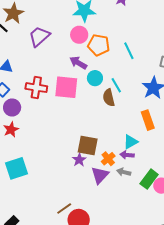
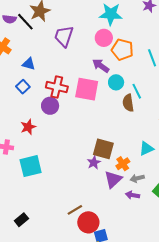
purple trapezoid: (39, 36) -> (64, 36), turned -35
purple circle: (12, 108) -> (50, 106), moved
purple arrow: (127, 155) -> (133, 195), moved
gray arrow: (124, 172) -> (137, 178), turned -32

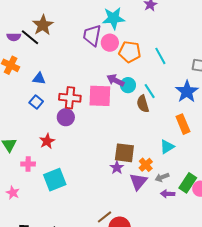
purple trapezoid: (64, 36) -> (92, 35), moved
purple arrow: (101, 66) -> (115, 80), moved
purple arrow: (133, 195) -> (168, 194), moved

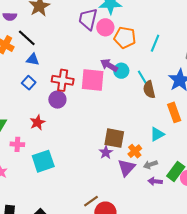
black line: (30, 37) -> (27, 38), moved
cyan line: (160, 56) -> (155, 43), turned 48
brown semicircle: (143, 104) -> (149, 89), moved

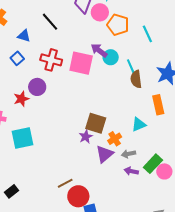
black line: (27, 38) -> (50, 22), moved
cyan line: (155, 43) -> (147, 34), turned -54
purple circle: (57, 100) -> (37, 87), moved

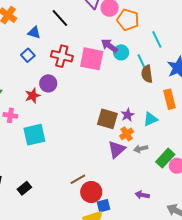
cyan line: (147, 34) -> (157, 39), moved
purple star: (86, 137) -> (128, 115), moved
purple arrow: (131, 171) -> (142, 195), moved

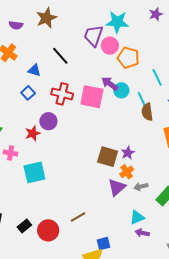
cyan triangle: (150, 119) -> (137, 217), moved
red circle: (91, 192) -> (48, 230), moved

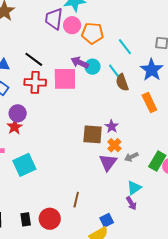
black line: (60, 56) -> (34, 59), moved
purple circle: (48, 121) -> (18, 113), moved
brown line: (78, 217) -> (76, 200), turned -35
black rectangle: (24, 226) -> (26, 219), turned -48
purple arrow: (142, 233) -> (131, 203), moved, turned -120

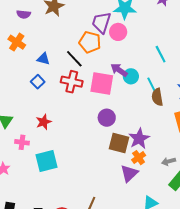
orange pentagon: (92, 33) -> (90, 42), moved
cyan line: (125, 47) -> (161, 54), moved
purple circle: (18, 113) -> (107, 118), moved
purple star: (112, 126) -> (139, 139), size x1.5
gray arrow: (131, 157) -> (169, 161), moved

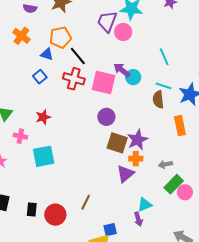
orange pentagon: (90, 42) -> (60, 37), moved, turned -30
cyan line: (152, 85) -> (163, 86), moved, turned -49
orange cross: (139, 158) -> (136, 159), turned 32

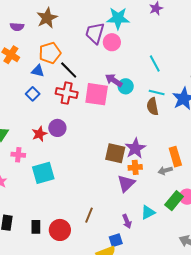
purple circle: (106, 117) -> (57, 128), moved
orange rectangle: (180, 126) -> (175, 157), moved
green rectangle: (174, 184) -> (174, 201), moved
purple arrow: (138, 219) -> (127, 221), moved

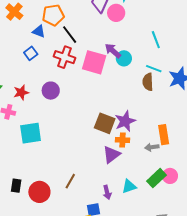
red star: (39, 134) -> (21, 92), moved

